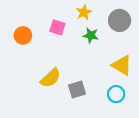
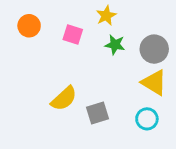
gray circle: (120, 20) -> (154, 49), moved
orange circle: (23, 35) -> (29, 26), moved

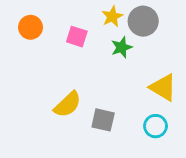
green star: (115, 45) -> (122, 47), turned -30
gray circle: (154, 49) -> (143, 21), moved
gray square: (97, 113) -> (103, 120), turned 30

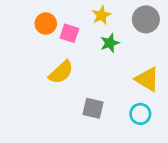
gray circle: (143, 21) -> (146, 19), moved
orange circle: (30, 27) -> (46, 24), moved
yellow semicircle: (68, 104) -> (61, 72), moved

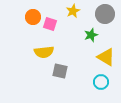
green star: (110, 43) -> (91, 35), moved
yellow semicircle: (61, 72) -> (44, 52), turned 36
gray square: (93, 108) -> (60, 71), moved

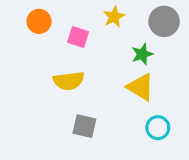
orange circle: (33, 17) -> (39, 21), moved
yellow triangle: (106, 57) -> (141, 87), moved
gray square: (60, 71) -> (84, 126), moved

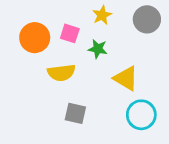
orange circle: (39, 21) -> (35, 38), moved, size x1.4
green star: (142, 54) -> (98, 49), moved, turned 30
cyan circle: (158, 128) -> (141, 115), size x1.4

